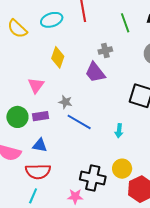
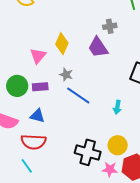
yellow diamond: (58, 57) -> (62, 44), moved
cyan line: (33, 196) -> (27, 166), turned -63
pink star: (75, 196) -> (110, 169), moved

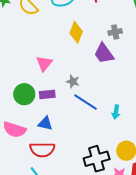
yellow diamond: (62, 44) -> (76, 32), moved
cyan arrow: (117, 107) -> (116, 112), moved
black cross: (88, 152) -> (97, 159), turned -30

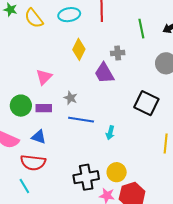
blue line: (86, 102) -> (81, 120), turned -30

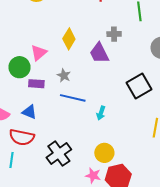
yellow diamond: (79, 49) -> (69, 39), moved
black square: (146, 103) -> (139, 86), turned 30
green circle: (21, 106) -> (20, 67), moved
black cross: (86, 177) -> (59, 154), moved, turned -30
cyan line: (24, 186) -> (12, 160), turned 35

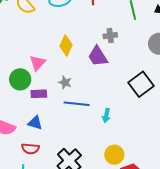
red semicircle: (22, 137) -> (30, 149), size x0.7

